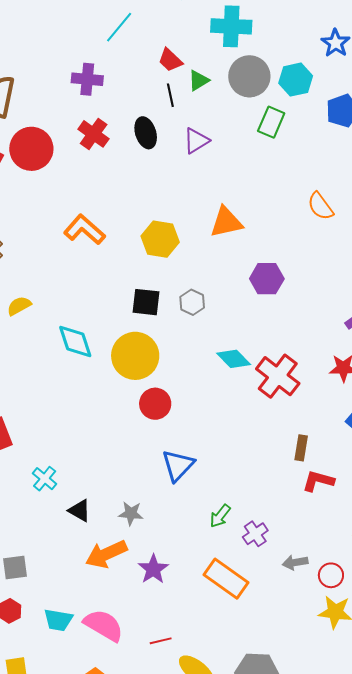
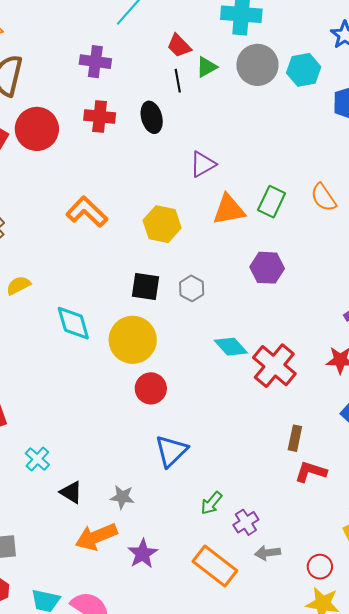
green rectangle: (271, 122) -> (272, 202), moved
red cross: (94, 134) -> (100, 116), turned -32
purple triangle: (196, 141) -> (203, 164), moved
gray arrow: (295, 562) -> (268, 553), moved

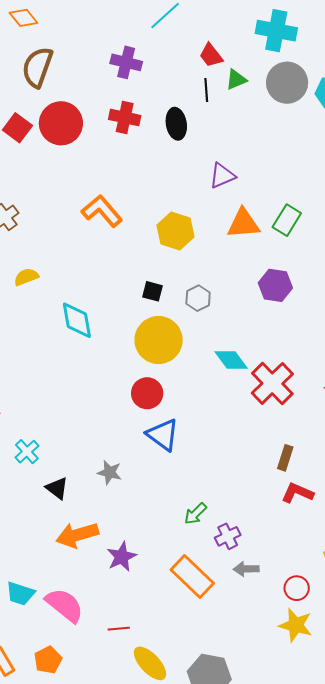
black square: (145, 287) -> (152, 291), size x0.7
yellow circle: (133, 340) -> (159, 340), moved
blue triangle: (171, 451) -> (163, 435), moved, turned -45
gray star: (122, 497) -> (110, 472), moved

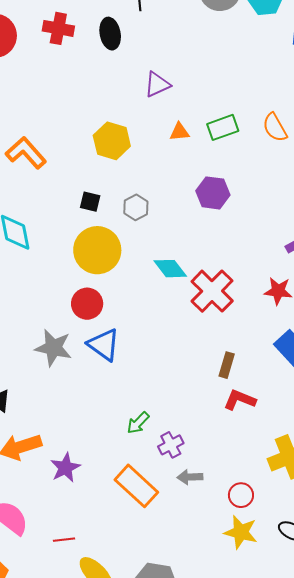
orange L-shape: (102, 211) -> (26, 153), moved
green rectangle: (287, 220) -> (223, 127), turned 40
orange triangle: (243, 224) -> (179, 132), size x0.6
gray star: (110, 472) -> (53, 348), moved, size x1.5

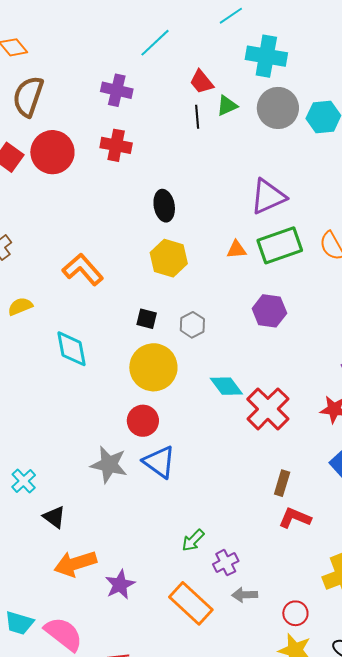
black ellipse: (110, 34) -> (164, 206), moved
purple triangle: (157, 84) -> (268, 197), moved, size x1.4
green rectangle: (223, 127) -> (280, 245), size x1.4

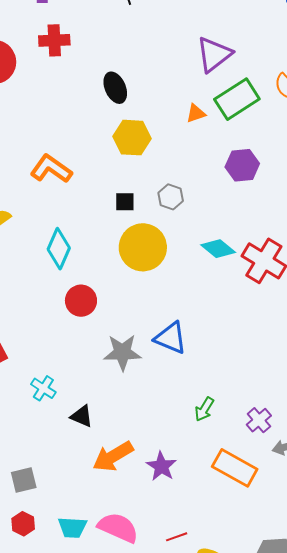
cyan diamond: (71, 349) -> (59, 249), turned 48
red circle: (143, 421) -> (81, 301), moved
green arrow: (193, 540) -> (204, 409), moved

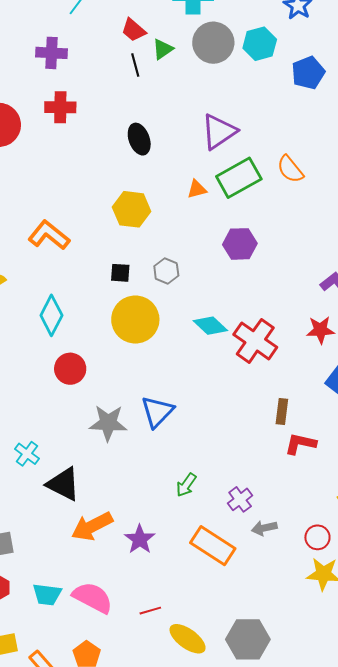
black ellipse: (115, 88) -> (139, 139), moved
blue triangle: (171, 338) -> (157, 412), turned 48
black triangle: (82, 416) -> (63, 484), size x1.5

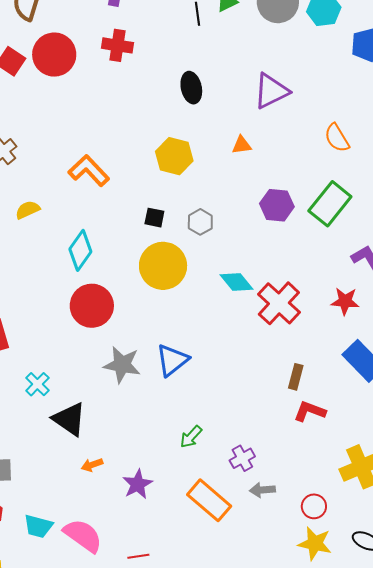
green rectangle: (239, 178) -> (330, 204), moved, turned -30
red circle: (70, 369) -> (92, 306), size x1.4
orange arrow: (92, 526) -> (92, 465), size x0.5

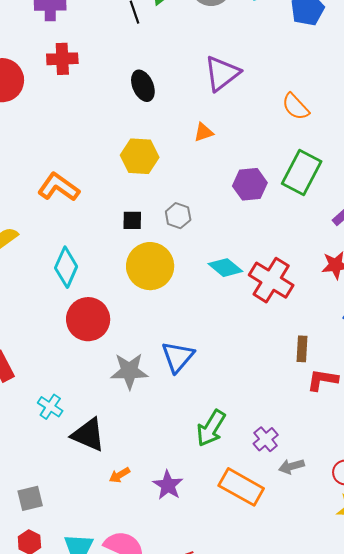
green arrow: (191, 437) -> (211, 428), size x1.5

